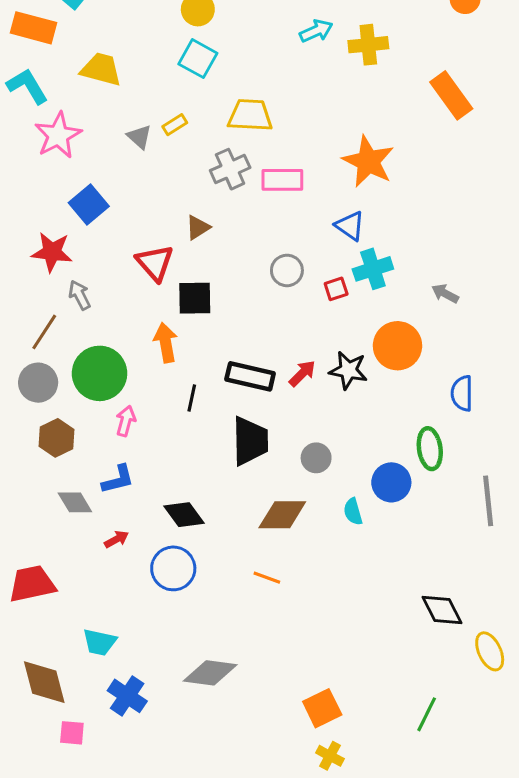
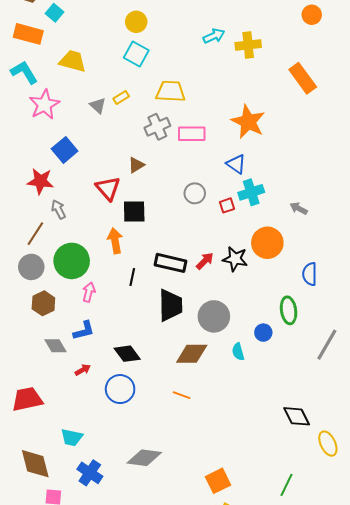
gray circle: (316, 458) -> (214, 316), size x1.6
blue circle: (391, 482) -> (263, 333), size x0.7
gray line: (488, 501) -> (327, 345), turned 36

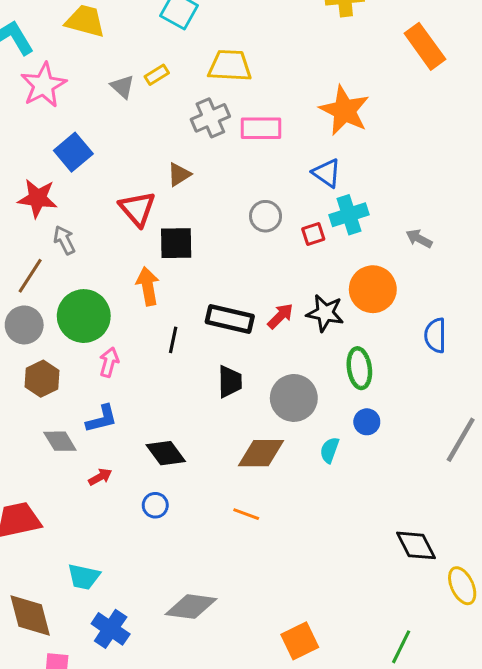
black trapezoid: (171, 305) -> (230, 382), size x0.7
green ellipse: (289, 310) -> (359, 368), moved
cyan semicircle: (238, 352) -> (330, 450), turned 36
blue circle: (120, 389) -> (155, 505), size x0.6

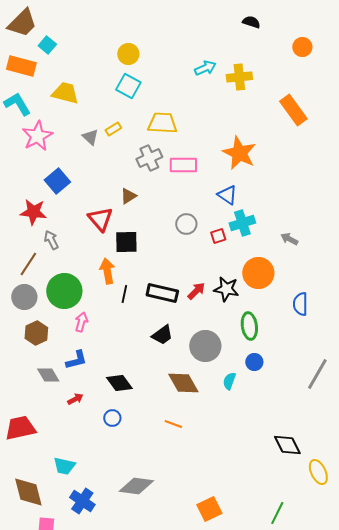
black line: (173, 340) -> (124, 294), moved
black trapezoid: (230, 382) -> (162, 335), turned 55
brown diamond: (261, 453) -> (183, 383), turned 60

